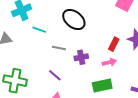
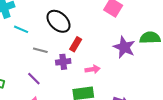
red rectangle: (114, 44) -> (76, 44), moved

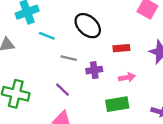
red rectangle: (76, 44) -> (121, 48), moved, turned 56

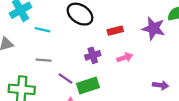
gray line: (69, 58) -> (44, 60), moved
green rectangle: (117, 104) -> (88, 85), moved

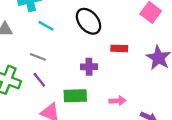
pink arrow: (125, 58) -> (117, 101), moved
purple line: (65, 79) -> (39, 80), moved

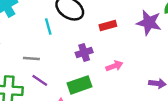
cyan line: (46, 26) -> (48, 27), moved, turned 63
pink arrow: (117, 101) -> (114, 66), moved

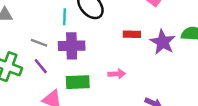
red rectangle: (108, 26) -> (132, 34), moved
purple cross: (84, 53) -> (72, 46), moved, size x1.5

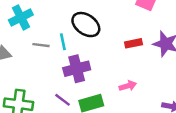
gray line: (39, 43) -> (41, 45), moved
purple line: (41, 66) -> (62, 100), moved

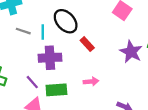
red rectangle: (133, 43) -> (87, 44), moved, turned 48

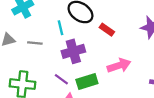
gray line: (23, 31) -> (35, 43), moved
pink arrow: (91, 81) -> (119, 65), size x1.5

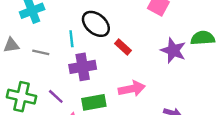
purple line: (61, 79) -> (56, 96), moved

